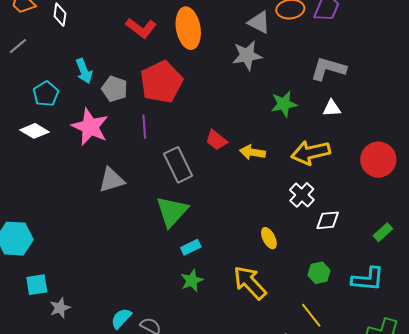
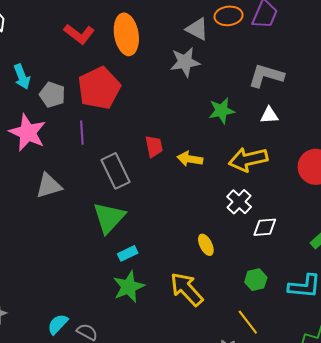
red trapezoid: (216, 140) -> (154, 146), turned -140
green star: (192, 280) -> (129, 287), size x1.4

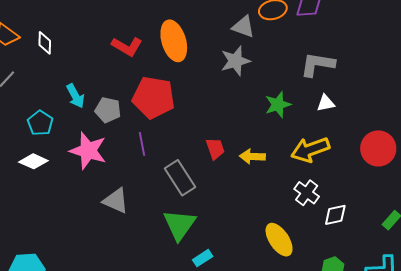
red pentagon: (99, 88) -> (154, 98), turned -30
gray triangle: (49, 186) -> (116, 201), turned 48
yellow ellipse: (206, 245) -> (279, 240), size x1.6

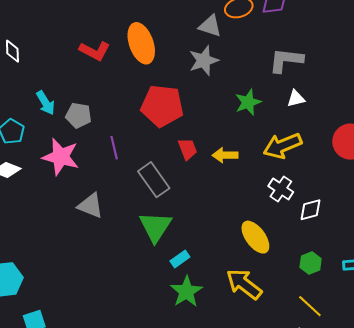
red pentagon: (154, 98) -> (162, 106), moved

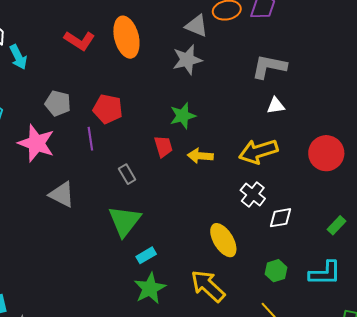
green star: (248, 102) -> (183, 116), moved
cyan arrow: (46, 103) -> (18, 57), moved
red pentagon: (162, 106) -> (108, 109), moved, size x0.7
gray rectangle: (154, 180) -> (127, 174), size x0.6

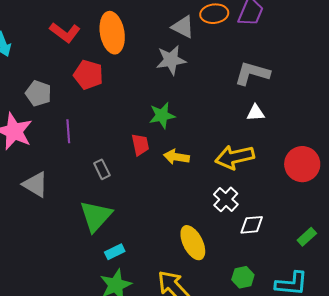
red pentagon: (108, 109) -> (88, 75), moved

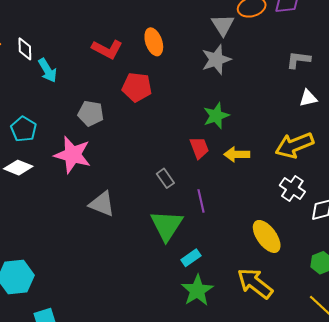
gray triangle: (183, 27) -> (223, 25), turned 40
orange ellipse: (112, 33) -> (154, 42), size x0.7
gray L-shape: (252, 73) -> (298, 60), size x0.7
purple line: (68, 131) -> (201, 201), moved

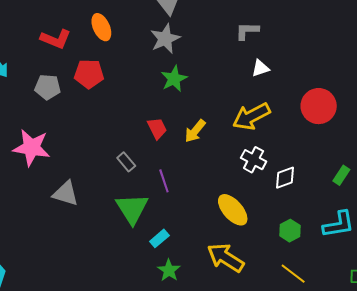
gray pentagon: (91, 113) -> (48, 87), moved
green star: (216, 116) -> (174, 79), moved
yellow arrow: (237, 154) -> (195, 131), turned -45
green star: (197, 290) -> (169, 270), size x0.7

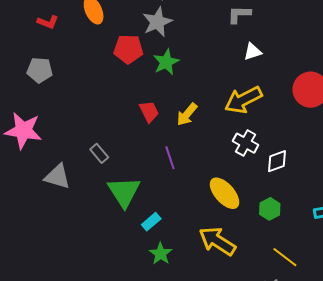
red L-shape: (56, 39) -> (48, 22), size x0.7
red pentagon: (89, 74) -> (128, 49), moved
gray rectangle: (126, 162) -> (99, 153), moved
purple line: (164, 181) -> (170, 158), moved
green hexagon: (290, 231) -> (270, 209), moved

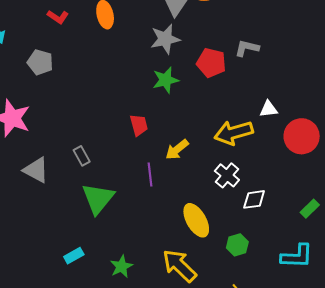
red pentagon: (128, 49) -> (211, 63), moved
white triangle: (253, 52) -> (269, 109), moved
yellow arrow: (187, 114) -> (177, 149), moved
cyan rectangle: (151, 222) -> (74, 256), moved

